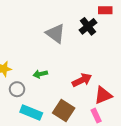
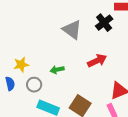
red arrow: (82, 80) -> (97, 61), moved

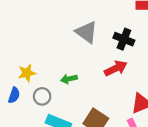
black cross: (104, 23) -> (124, 39), moved, turned -30
blue semicircle: (10, 84) -> (14, 95), turned 32

